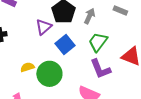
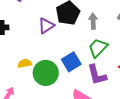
gray arrow: (89, 16) -> (93, 21), turned -35
blue square: (65, 45) -> (71, 62), moved

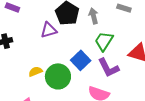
purple triangle: (46, 26) -> (49, 30), turned 30

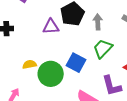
blue square: (81, 60) -> (76, 63), turned -30
purple L-shape: (108, 68) -> (112, 86), moved

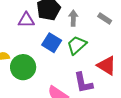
blue square: (76, 63) -> (52, 43), moved

